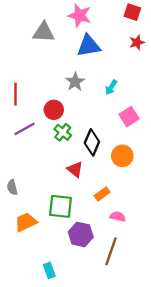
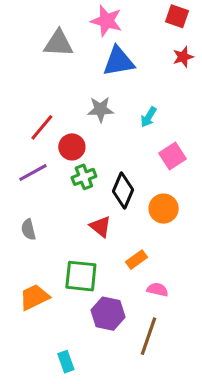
gray star: (75, 82) -> (100, 109), turned 30
red line: (16, 94) -> (42, 127), moved, turned 40
green cross: (63, 132) -> (84, 177), turned 30
gray semicircle: (12, 187) -> (28, 230), moved

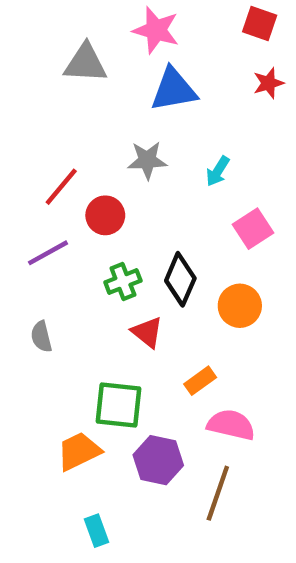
green cross: (84, 177) -> (123, 282), moved
pink semicircle: (158, 290) -> (231, 425), size x1.5
orange trapezoid: (34, 297) -> (79, 451), moved

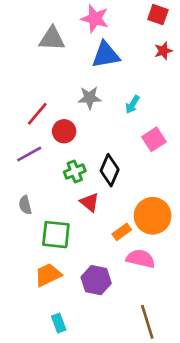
orange circle: (240, 306) -> (153, 216), moved, size x1.4
green square: (119, 405) -> (56, 235), moved
brown line: (218, 493) -> (147, 322), moved, turned -36

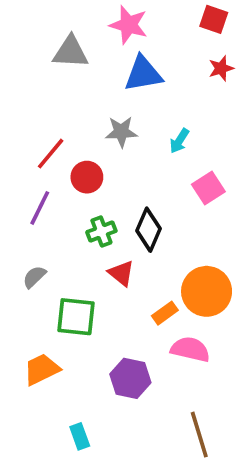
purple line: (29, 154) -> (40, 208), turned -35
gray semicircle: (25, 205) -> (34, 277), turned 60
orange trapezoid: (48, 275) -> (42, 369), moved

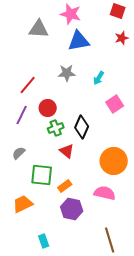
red circle: (87, 177) -> (48, 108), moved
orange rectangle: (165, 313) -> (65, 186), moved

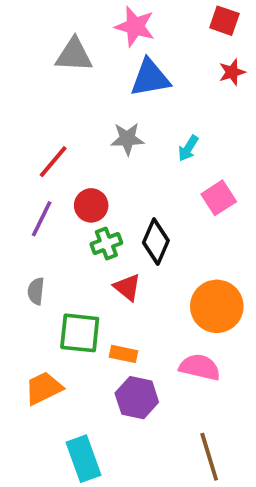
gray semicircle: (19, 153) -> (36, 291), turned -40
orange rectangle: (65, 186) -> (124, 354), turned 48
cyan rectangle: (44, 241) -> (84, 459), size x1.6

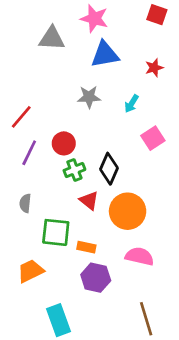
red star: (232, 72) -> (154, 68), moved
red line: (53, 162) -> (21, 117), moved
orange circle: (217, 306) -> (128, 211), moved

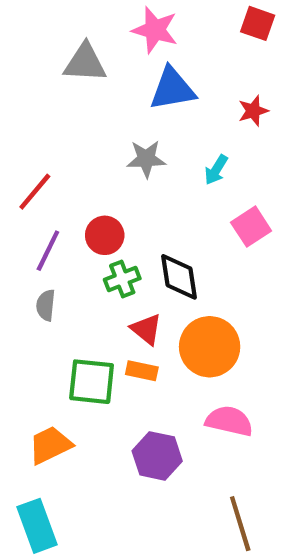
black diamond: (109, 169) -> (179, 277), turned -32
gray semicircle: (25, 203) -> (46, 305), moved
orange rectangle: (86, 247) -> (142, 371), moved
cyan rectangle: (58, 320) -> (37, 526), moved

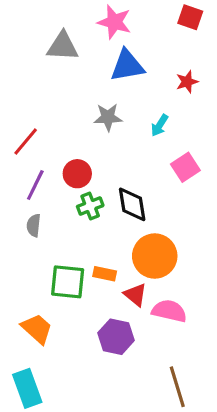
red triangle: (146, 329) -> (135, 295), moved
orange trapezoid: (50, 445) -> (37, 329), turned 68

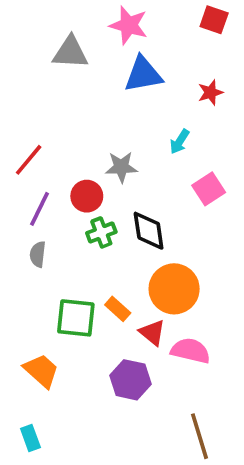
gray star: (108, 117) -> (121, 167), moved
orange rectangle: (105, 274) -> (118, 309), turned 30
cyan rectangle: (27, 388) -> (30, 438), size x0.6

